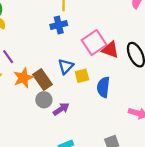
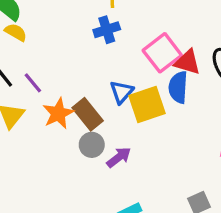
yellow square: (82, 76) -> (147, 104), size x1.6
blue semicircle: (103, 87) -> (178, 87), moved

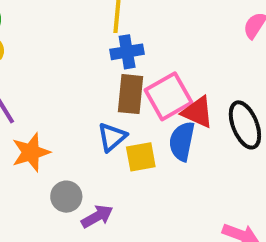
blue cross: (107, 30) -> (127, 52), moved
yellow square: (147, 104) -> (141, 157), size x0.7
brown rectangle: (88, 114) -> (131, 94), moved, turned 36

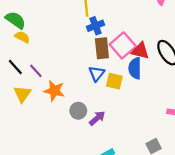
orange star: (31, 152) -> (54, 91), turned -30
yellow square: (141, 157) -> (114, 81), turned 35

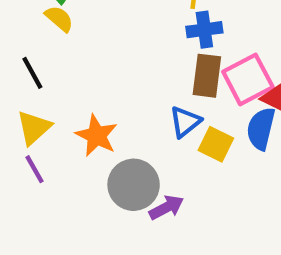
purple line: (36, 71) -> (35, 169), moved
gray circle: (78, 111) -> (134, 185), size x1.5

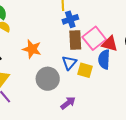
orange star: (97, 136) -> (32, 49), moved
gray circle: (134, 185) -> (48, 79), moved

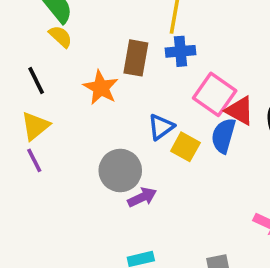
pink square: (94, 38) -> (215, 94), turned -30
brown rectangle: (75, 40) -> (136, 58), moved
gray circle: (48, 79) -> (120, 171), moved

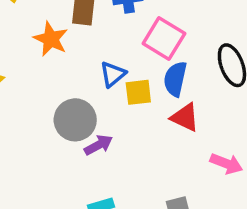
red triangle: (240, 111) -> (185, 117), moved
yellow square: (185, 147) -> (138, 92), turned -32

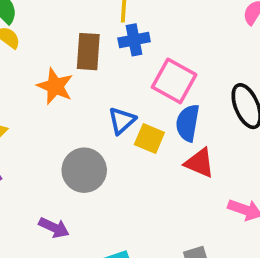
yellow square: (138, 92) -> (149, 139), turned 32
purple arrow: (98, 145) -> (54, 228), moved, turned 56

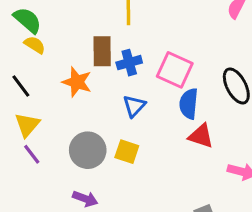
blue cross: (134, 40) -> (129, 63), moved
yellow square: (149, 139) -> (127, 152), moved
gray circle: (84, 170) -> (88, 150), moved

